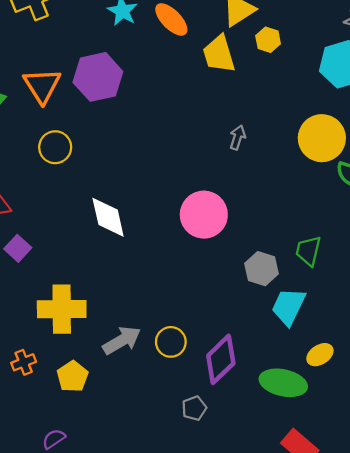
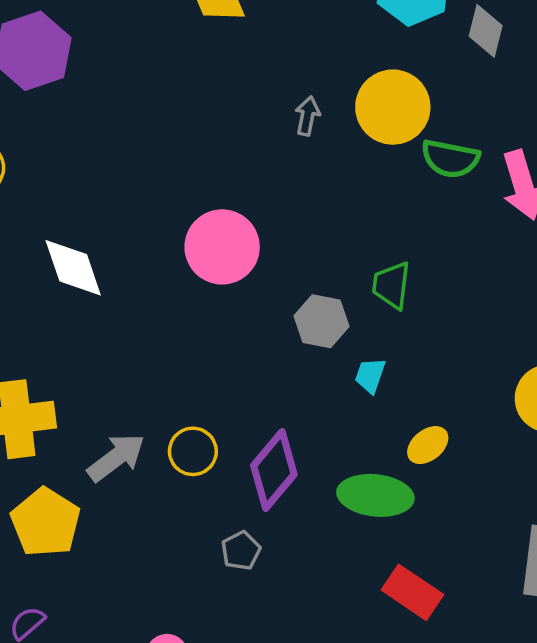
gray arrow: (238, 137) -> (307, 116), moved
cyan trapezoid: (288, 306) -> (370, 375), size x0.6
yellow pentagon: (73, 376) -> (46, 522), size x1.4

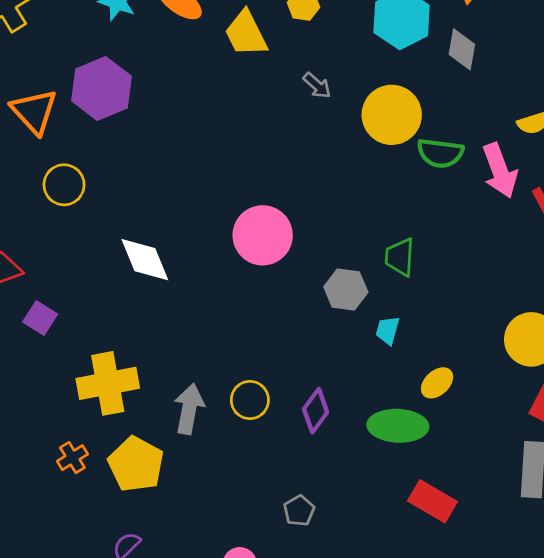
gray arrow: (307, 116) -> (317, 85), moved, turned 124
gray arrow: (116, 457) -> (189, 409), turned -39
purple diamond: (274, 470) -> (316, 411), size x0.7
gray pentagon: (241, 551) -> (299, 511), moved

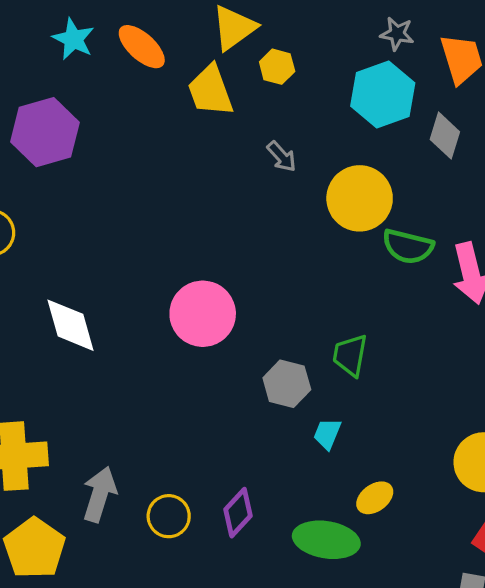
yellow circle: (250, 400) -> (169, 516), moved

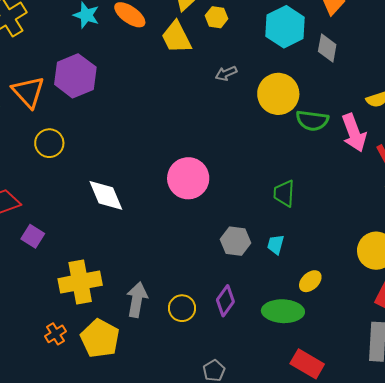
gray arrow: (282, 156) -> (226, 73), turned 115
gray hexagon: (287, 384) -> (235, 241), moved

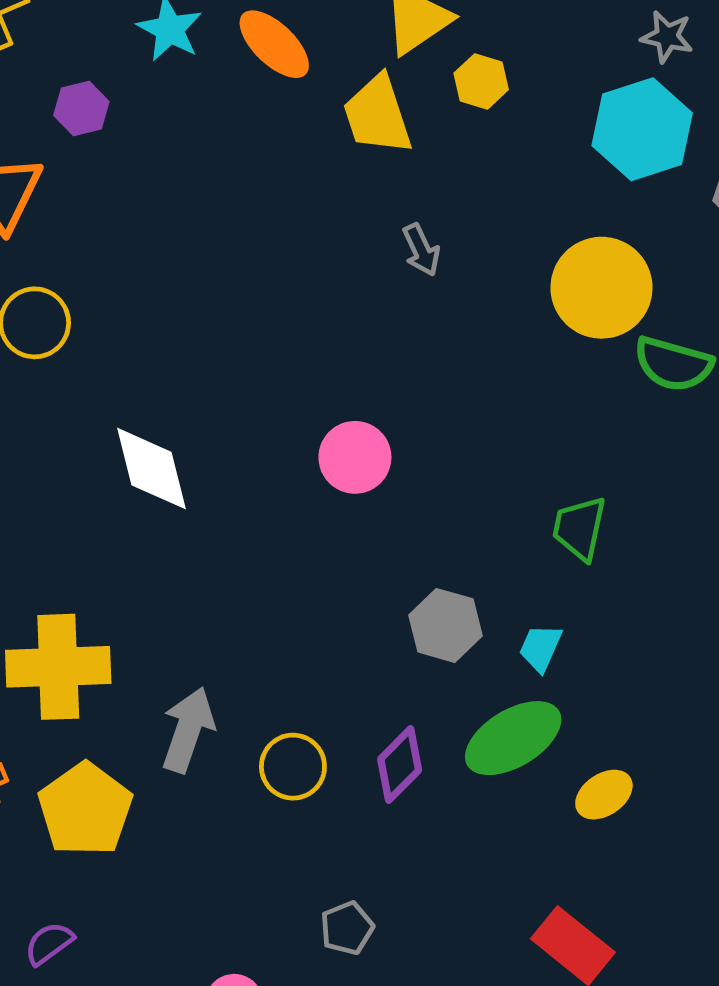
gray arrow: (226, 73) -> (421, 250), moved, turned -100
purple hexagon: (75, 76) -> (81, 108), moved, size x0.5
pink circle: (188, 178) -> (355, 457), size x0.7
yellow ellipse: (310, 281) -> (604, 795), moved
green ellipse: (283, 311) -> (513, 738), moved, turned -42

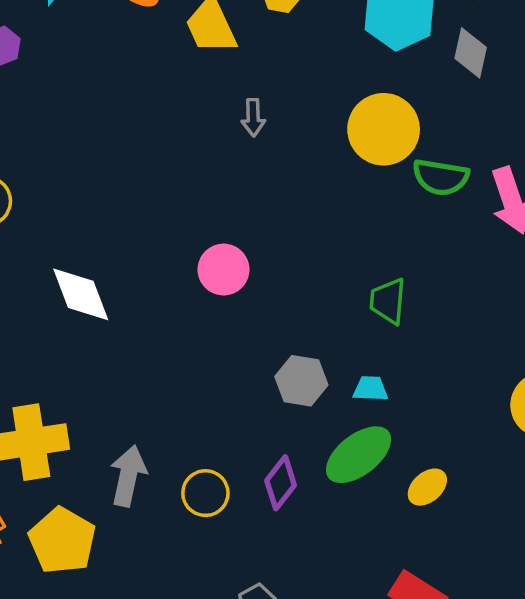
gray arrow: (421, 250) -> (253, 118), turned 30
cyan trapezoid: (541, 648) -> (370, 389), turned 75

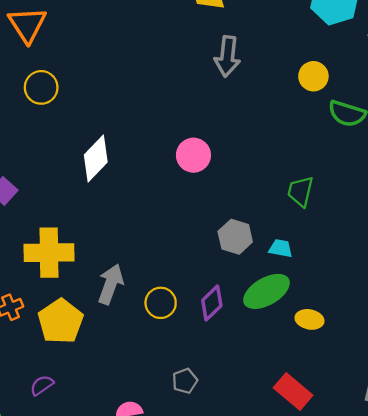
gray arrow: (253, 118) -> (227, 56), size x1.6
yellow circle: (384, 129) -> (313, 76), size x0.6
white diamond: (81, 294) -> (96, 158), turned 57
yellow ellipse: (427, 487) -> (310, 319), turned 44

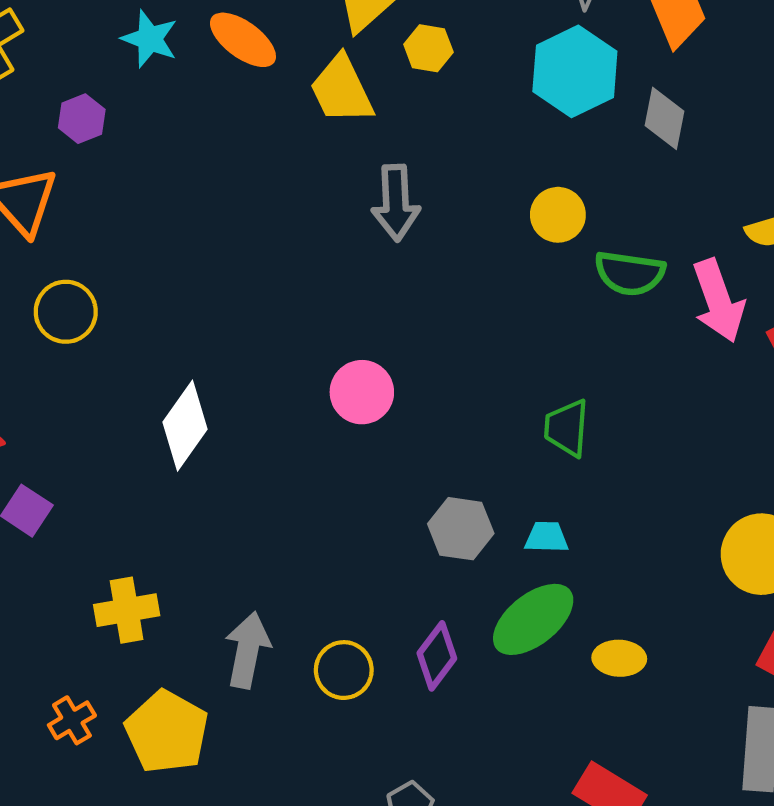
yellow cross: (49, 253) -> (127, 610), size x0.7

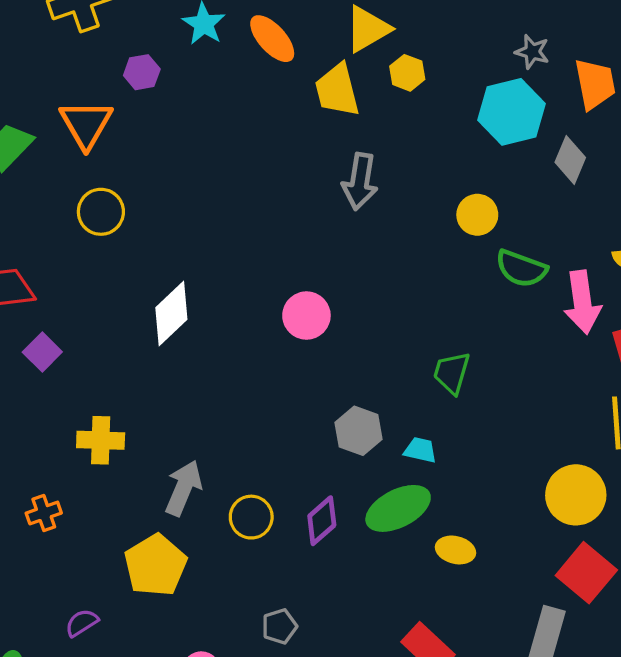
yellow pentagon: (167, 732) -> (155, 565), moved

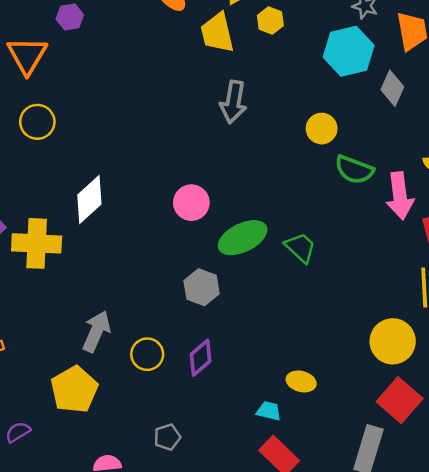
green trapezoid: (452, 373) -> (300, 248), turned 116
gray hexagon: (359, 431) -> (202, 287), moved
yellow cross: (101, 440) -> (37, 243), moved, size x1.4
cyan trapezoid: (420, 450) -> (269, 411), moved
green ellipse: (398, 508) -> (243, 238), moved

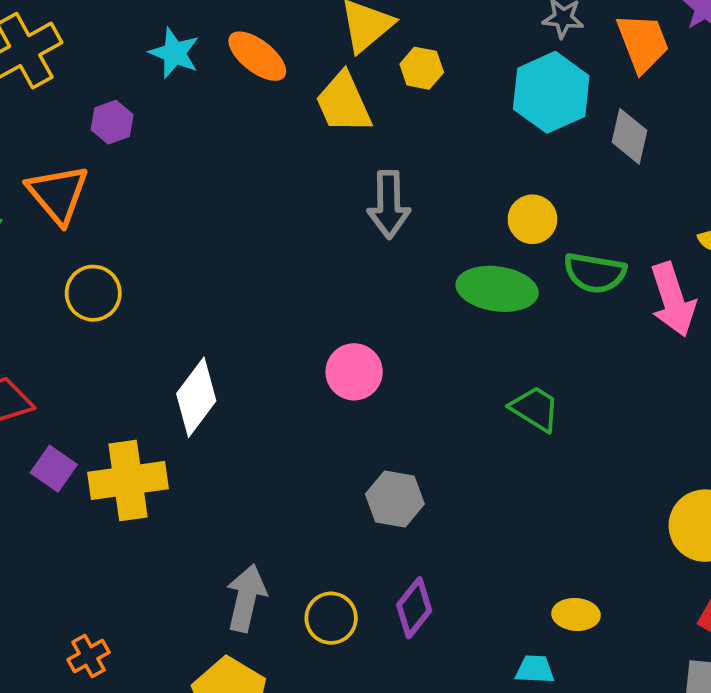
green ellipse: (243, 238) -> (497, 289), moved, turned 45

